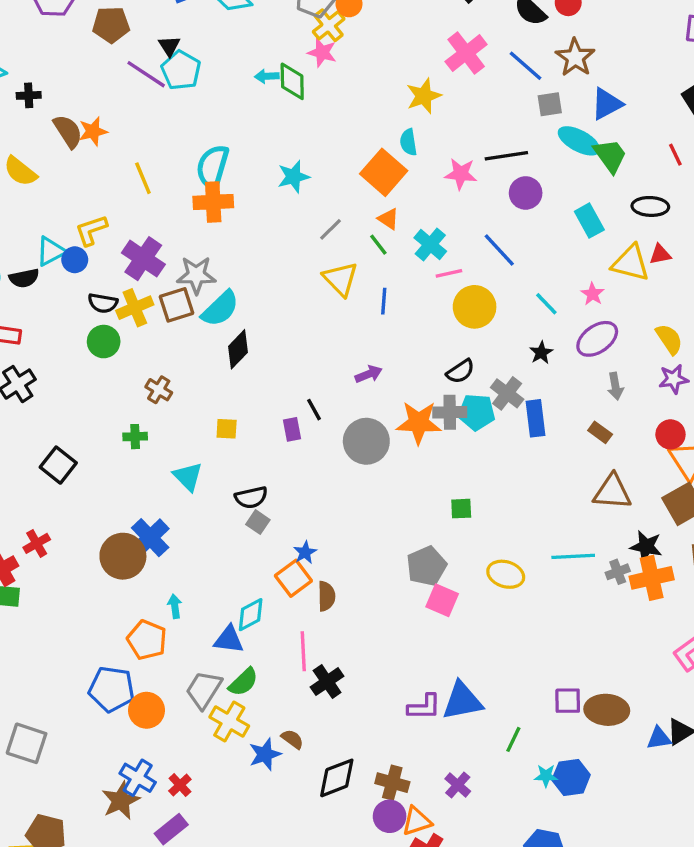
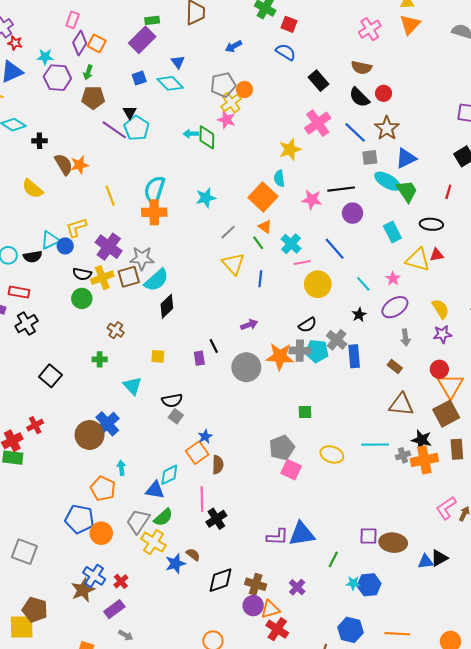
red line: (675, 155) -> (448, 192), turned 40

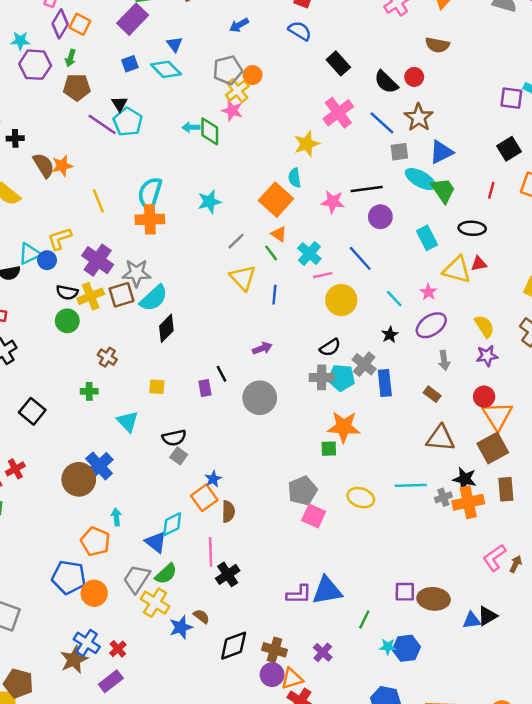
brown semicircle: (361, 68) -> (437, 45), moved
orange star: (280, 357) -> (344, 427), moved
blue triangle: (155, 490) -> (156, 542), turned 30

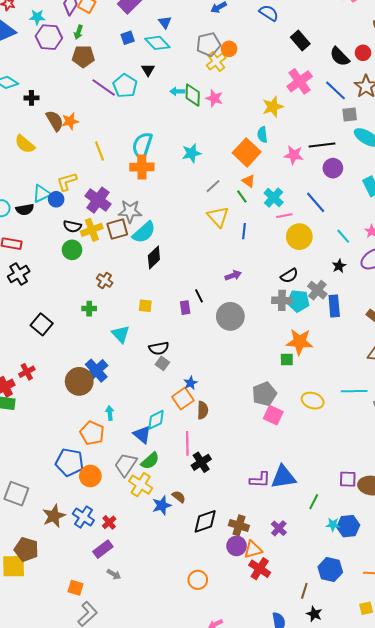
black triangle: (120, 104) -> (148, 70), moved
pink star: (232, 111) -> (214, 98), moved
brown star: (74, 660) -> (54, 516), moved

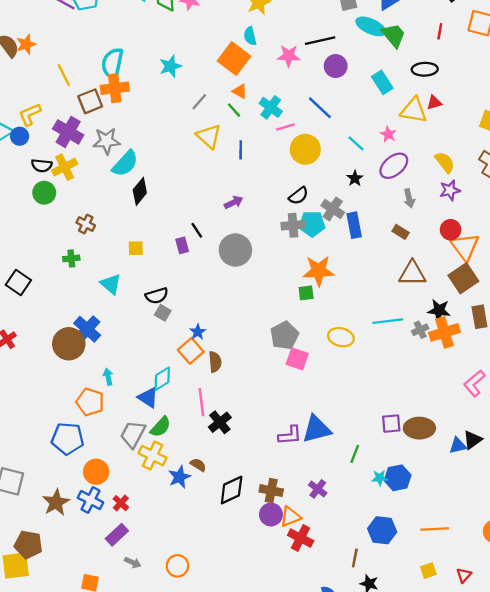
brown square: (117, 229) -> (90, 101), moved
orange circle: (90, 476) -> (96, 472), moved
orange circle: (198, 580) -> (177, 566), moved

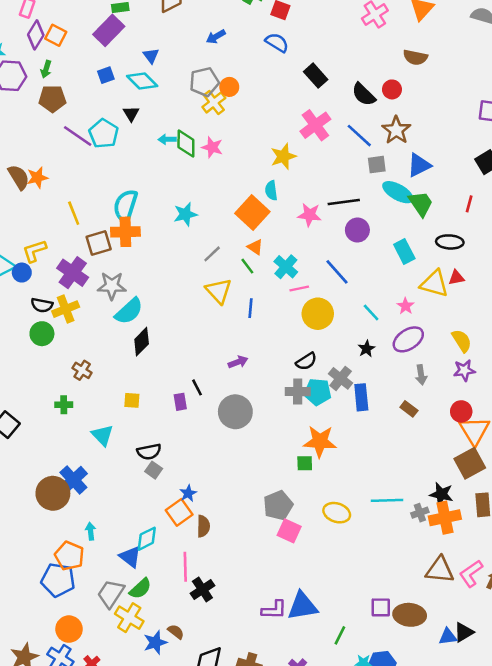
brown triangle: (412, 273) -> (440, 570), moved
blue pentagon: (68, 439) -> (58, 580), moved

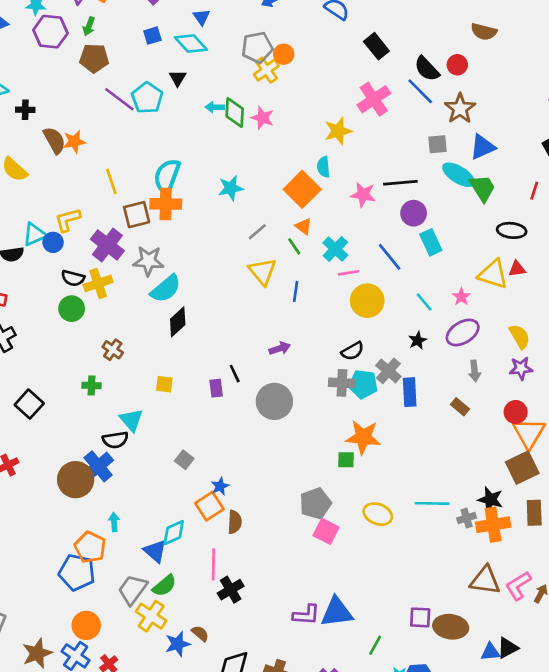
blue line: (359, 136) -> (420, 91), moved
cyan rectangle: (404, 251) -> (431, 242), moved
black semicircle: (149, 452) -> (115, 440), moved

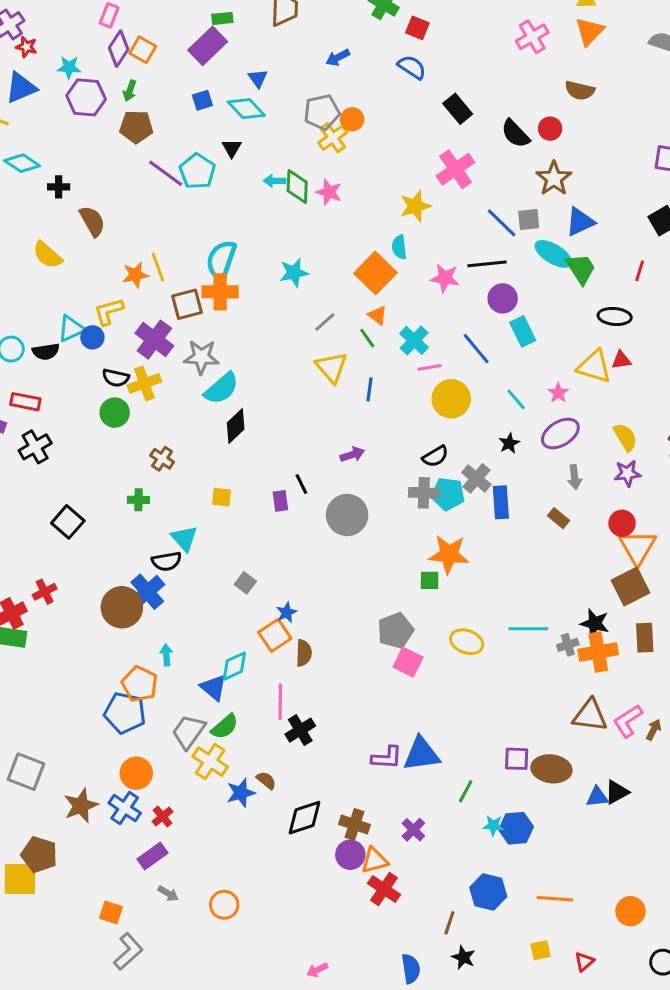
blue line: (420, 91) -> (502, 223), moved
orange star: (74, 142) -> (135, 275), moved

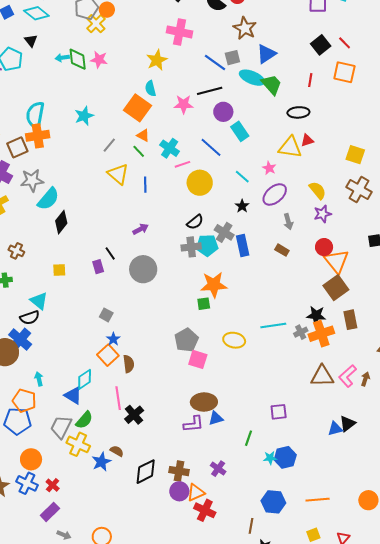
pink cross: (456, 169) -> (180, 32), turned -35
gray square: (245, 583) -> (106, 315), moved
blue triangle: (421, 754) -> (216, 418), size x0.6
brown ellipse: (551, 769) -> (204, 402), moved

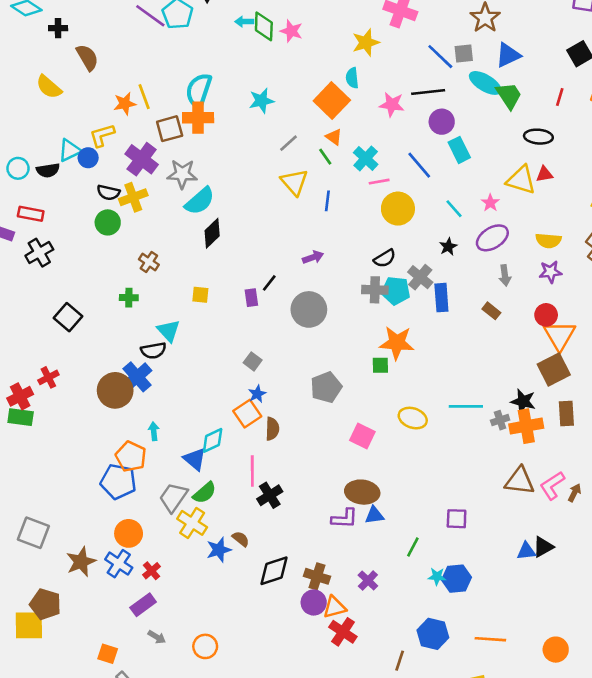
yellow semicircle: (318, 190) -> (548, 241), turned 126
black line: (110, 253) -> (269, 283), turned 64
gray pentagon: (186, 340) -> (326, 387), moved

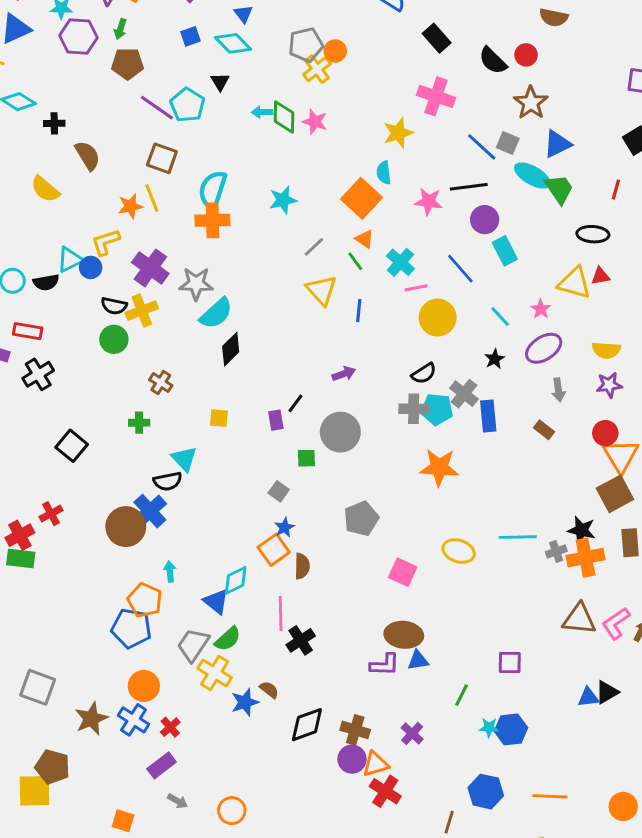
gray square: (464, 53) -> (508, 143), turned 30
brown square: (170, 129) -> (162, 158), moved, turned 36
green square: (380, 365) -> (306, 458), moved

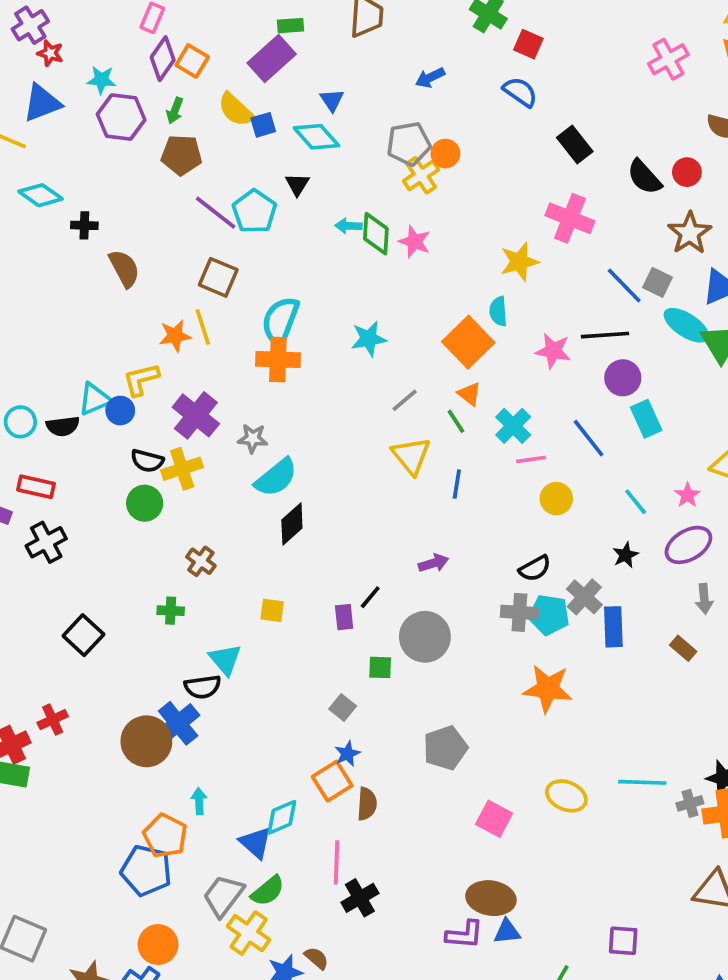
yellow semicircle: (45, 189) -> (236, 110), moved
gray star: (196, 284) -> (253, 438), size x0.7
yellow circle: (438, 318) -> (556, 499), size x0.7

